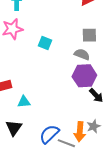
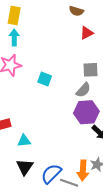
gray semicircle: (82, 54) -> (83, 90), turned 112
black triangle: (14, 128) -> (25, 167), moved

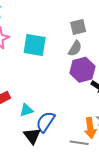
cyan square: (45, 79) -> (35, 45), size x1.6
blue semicircle: (51, 174) -> (45, 122), moved

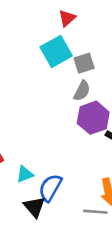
cyan square: (35, 45) -> (56, 51), moved, turned -35

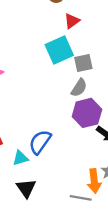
blue semicircle: (50, 188) -> (40, 142), moved

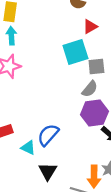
cyan triangle: (20, 158) -> (28, 148), turned 35
black triangle: (26, 188) -> (48, 171), moved

